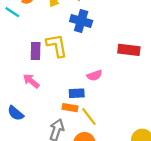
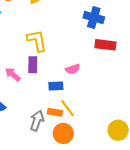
blue cross: (81, 21) -> (94, 17), moved
purple rectangle: (36, 51) -> (33, 65), moved
orange rectangle: (70, 108) -> (55, 112), moved

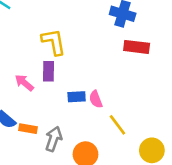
pink semicircle: (73, 69) -> (96, 99), moved, turned 88
yellow line: (67, 108) -> (117, 125), moved
orange rectangle: (55, 112) -> (28, 129), moved

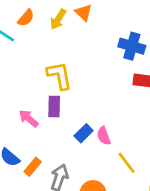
blue rectangle: (77, 97) -> (84, 133), turned -42
orange rectangle: (28, 129) -> (33, 167), turned -60

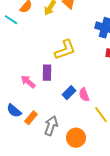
yellow L-shape: (59, 76) -> (65, 50), moved, turned 80

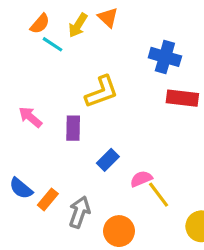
cyan line: (11, 20) -> (53, 44), moved
pink arrow: (28, 82) -> (30, 117), moved
pink semicircle: (84, 95) -> (141, 179), moved, turned 88

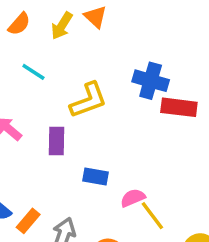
cyan line: (53, 44) -> (33, 72), moved
blue cross: (165, 57) -> (151, 81), moved
blue rectangle: (108, 160) -> (96, 177), turned 55

